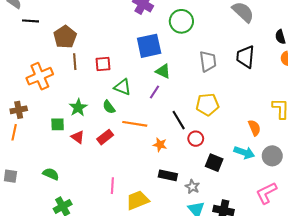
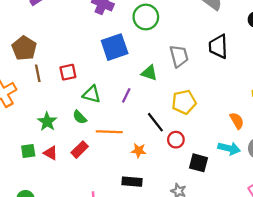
green triangle: (163, 71) -> (149, 73), moved
green square: (58, 124) -> (28, 151), moved
black rectangle: (168, 175) -> (132, 182), moved

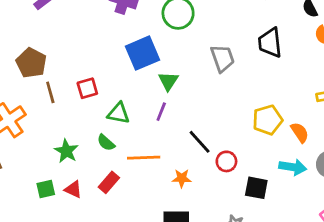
green triangle: (149, 73) -> (168, 81), moved, turned 48
yellow pentagon: (184, 102) -> (268, 120), moved

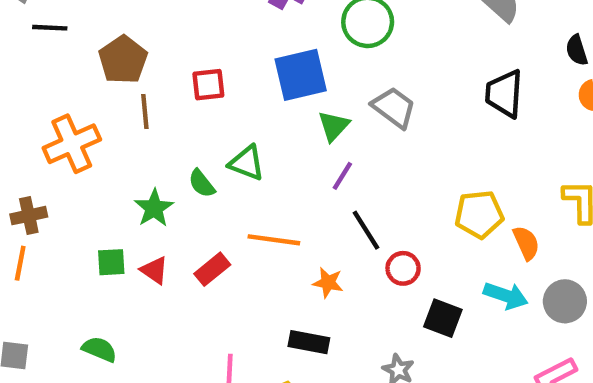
gray trapezoid: (222, 58) -> (394, 107), moved, turned -44
red square: (87, 88) -> (208, 85), moved
purple line: (161, 112) -> (342, 176), moved
green semicircle: (106, 143) -> (202, 183), moved

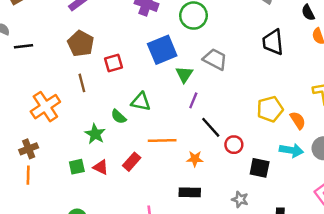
brown pentagon: (123, 60) -> (81, 44), moved

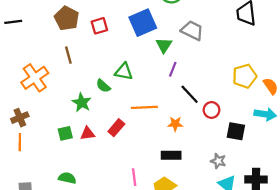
red square: (114, 63) -> (99, 26), moved
red triangle: (101, 167) -> (88, 133), turned -32

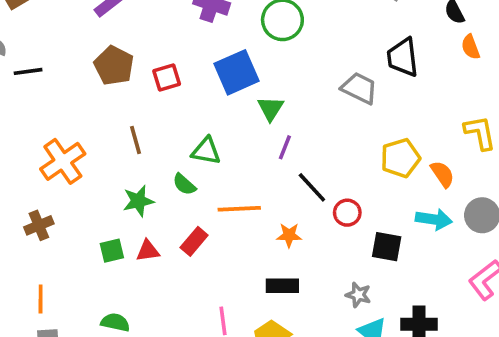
gray trapezoid: (192, 30) -> (359, 88), moved
brown line: (68, 55) -> (135, 140), moved
green semicircle: (103, 86) -> (184, 184), moved
green star: (82, 102) -> (138, 201), turned 30
orange line: (20, 142) -> (41, 299), moved

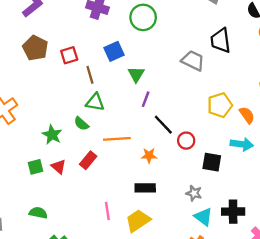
blue square: (236, 72) -> (114, 51), size x0.7
brown line: (135, 140) -> (90, 75), moved
green star: (138, 201) -> (52, 135), turned -30
red triangle: (148, 251) -> (59, 167), turned 49

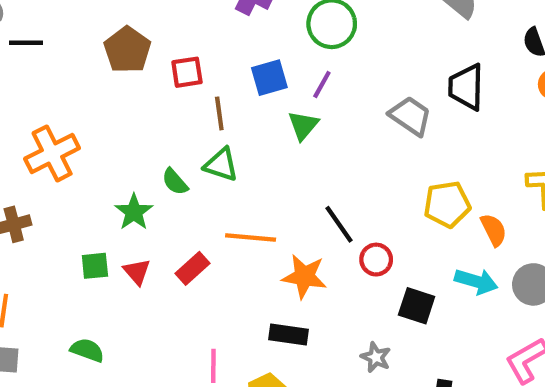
purple line: (146, 99) -> (322, 85), moved
green semicircle: (81, 124) -> (175, 182), moved
orange star: (149, 155) -> (304, 276), size x1.5

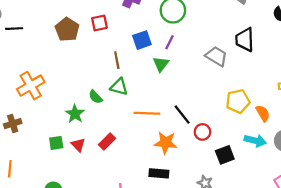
red square: (187, 72) -> (99, 23), moved
orange line: (251, 237) -> (147, 113), moved
black square: (417, 306) -> (225, 155), turned -36

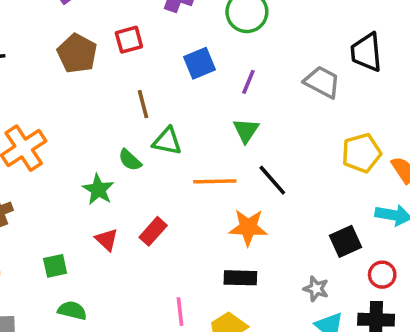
purple line: (169, 42) -> (248, 82), moved
brown line: (117, 60) -> (143, 104), moved
green triangle: (161, 64) -> (246, 130), moved
red circle: (202, 132) -> (382, 275), moved
green square: (56, 143) -> (55, 266), moved

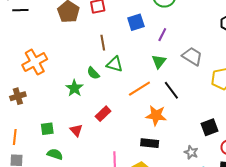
gray trapezoid: (322, 82) -> (192, 56), moved
orange line: (215, 181) -> (139, 89), turned -35
red triangle: (107, 240) -> (76, 130), moved

